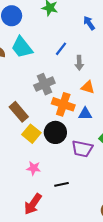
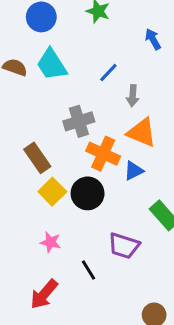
orange triangle: (88, 87) -> (142, 133), size x1.5
blue triangle: (85, 114) -> (134, 171), turned -32
purple trapezoid: (82, 149) -> (124, 246), moved
black line: (61, 184) -> (89, 270), turned 64

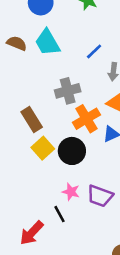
orange cross: (103, 154) -> (86, 119), turned 32
pink star: (50, 242) -> (71, 192), moved
black line: (89, 270) -> (59, 214), moved

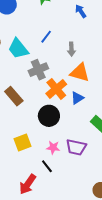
cyan trapezoid: (47, 42) -> (18, 49), moved
blue line: (94, 51) -> (46, 37), moved
yellow square: (43, 148) -> (22, 143), moved, turned 30

